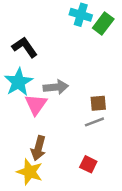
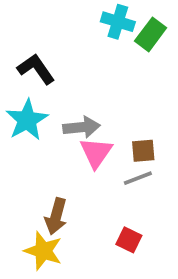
pink triangle: (36, 104) -> (96, 153), moved

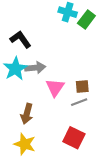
gray arrow: (81, 127) -> (35, 68), moved
brown arrow: (56, 216) -> (27, 114), moved
red square: (129, 240) -> (74, 138), size x1.5

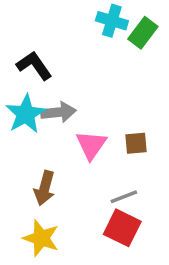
gray line: (79, 102) -> (124, 197), moved

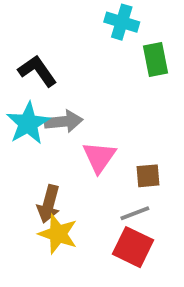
green rectangle: (143, 33) -> (155, 60), moved, turned -48
brown square: (136, 143) -> (148, 176), moved
yellow star: (41, 238) -> (58, 234), moved

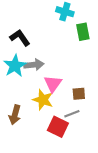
brown arrow: (49, 204) -> (15, 115), moved
yellow star: (58, 234) -> (43, 100), moved
red square: (133, 247) -> (58, 127), moved

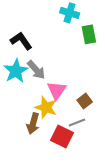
gray arrow: (34, 65) -> (36, 70), turned 54
brown square: (79, 94) -> (85, 101), turned -32
brown arrow: (15, 115) -> (33, 124), moved

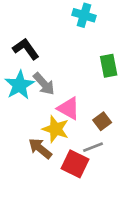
green rectangle: (89, 34) -> (109, 66), moved
pink triangle: (57, 90) -> (69, 108), turned -36
brown arrow: (33, 124) -> (40, 148), turned 114

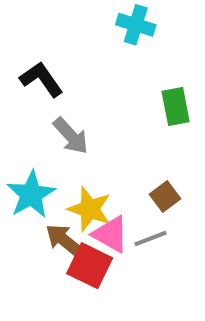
cyan star: (19, 85) -> (31, 194), moved
pink triangle: (69, 108) -> (111, 234), moved
red square: (75, 164) -> (90, 266), moved

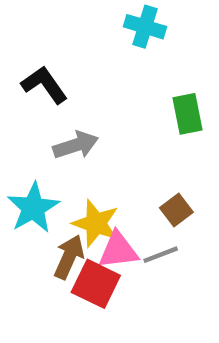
gray arrow: (71, 136) -> (76, 145), turned -66
pink triangle: (111, 234) -> (118, 250), turned -36
brown arrow: (65, 241) -> (69, 257), turned 75

